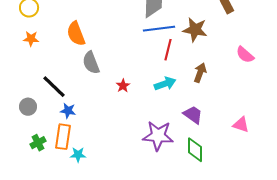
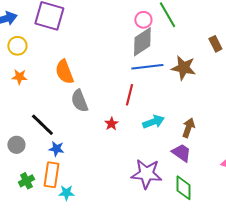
red line: (168, 50) -> (129, 95), moved
brown arrow: (200, 73) -> (188, 128), moved

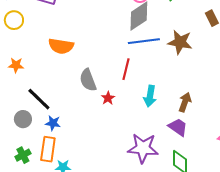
orange semicircle: (64, 72) -> (61, 46), turned -60
orange star: (19, 77) -> (16, 65), moved
gray semicircle: (79, 101) -> (88, 80), moved
cyan arrow: (153, 122) -> (150, 96), turned 120
gray circle: (16, 145) -> (23, 119), moved

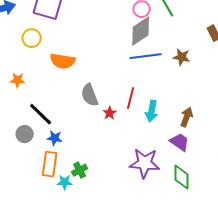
yellow circle: (14, 20) -> (32, 38), moved
brown star: (180, 42) -> (182, 57), size x0.7
red line: (126, 69) -> (131, 98), moved
green cross: (23, 155) -> (80, 170), moved

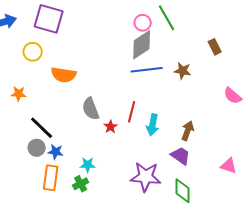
gray circle: (25, 134) -> (37, 148), moved
cyan star: (65, 182) -> (88, 165), moved

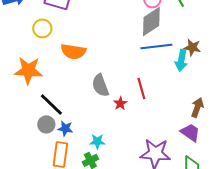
orange star: (19, 94) -> (28, 70), size x1.8
red line: (132, 112) -> (141, 88), turned -30
cyan arrow: (153, 125) -> (181, 60), moved

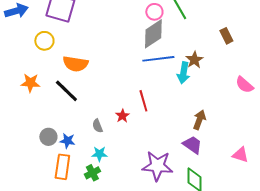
brown star: (192, 47) -> (194, 60), turned 30
orange star: (28, 70) -> (30, 83), size x0.7
gray semicircle: (100, 85) -> (97, 126), moved, size x0.6
black line: (51, 104) -> (66, 91), moved

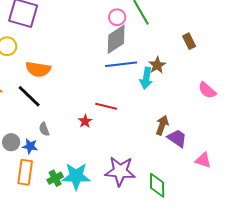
red line: (143, 101) -> (106, 106), turned -60
gray semicircle: (97, 126) -> (44, 129), moved
purple trapezoid: (192, 145) -> (177, 138), moved
cyan star: (99, 154) -> (76, 176), moved, size x1.8

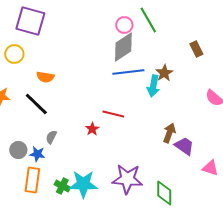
orange semicircle: (38, 69) -> (45, 77), size x0.7
gray semicircle: (44, 129) -> (51, 137), turned 48
green cross: (55, 178) -> (62, 186), turned -35

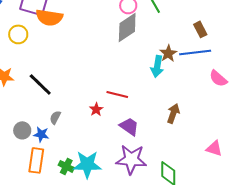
blue line: (128, 72) -> (195, 52), moved
orange semicircle: (45, 77) -> (49, 17), moved, size x1.5
purple trapezoid: (184, 146) -> (129, 126), moved

